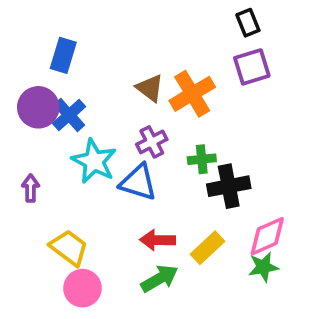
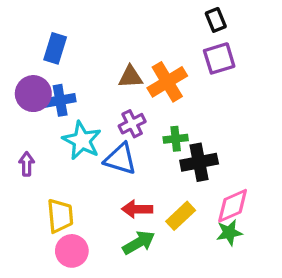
brown triangle: (150, 88) -> (130, 77), turned -40
blue cross: (69, 115) -> (60, 100), turned 32
yellow trapezoid: (69, 248) -> (60, 216), turned 48

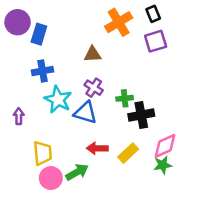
orange cross: (167, 82) -> (119, 22), moved
purple circle: (33, 94) -> (18, 22), moved
purple cross: (132, 124) -> (94, 88), turned -30
green arrow: (139, 243) -> (77, 172), moved

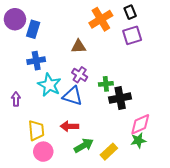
red arrow: (97, 148) -> (70, 126), moved
yellow rectangle: (128, 153) -> (109, 152), moved
green arrow: (77, 172) -> (84, 146), moved

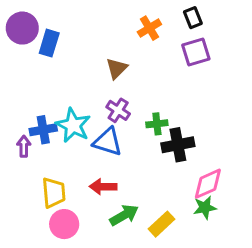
orange cross: (101, 19) -> (149, 28), size x0.7
brown triangle: (79, 46) -> (117, 68), turned -42
blue cross: (36, 61) -> (43, 130), moved

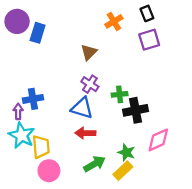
cyan star: (73, 125) -> (22, 135), moved
red arrow: (103, 187) -> (85, 133), moved
green star: (205, 208) -> (126, 152), moved, turned 30

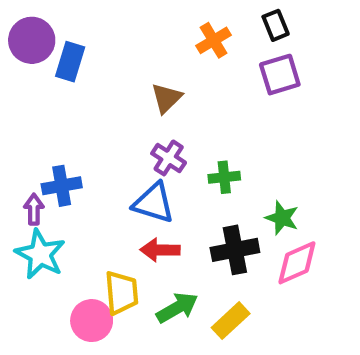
black cross: (136, 110) -> (235, 250), moved
yellow trapezoid: (41, 147) -> (122, 293), moved
green star: (126, 152) -> (282, 218), moved

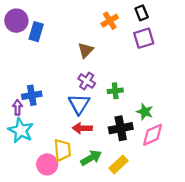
blue triangle: (154, 203) -> (79, 104), turned 45

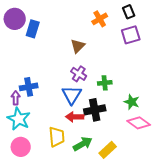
black cross: (121, 128) -> (95, 110), moved
pink diamond: (153, 135) -> (139, 123), turned 60
pink circle: (47, 164) -> (21, 147), moved

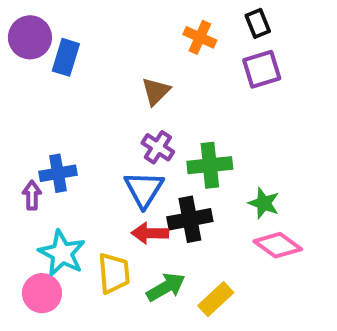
orange cross: (100, 19) -> (200, 37), turned -35
green cross: (105, 83) -> (210, 165), size x1.5
cyan star: (19, 119) -> (62, 253), moved

